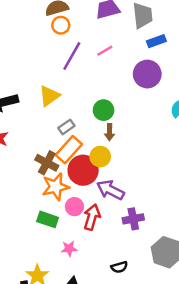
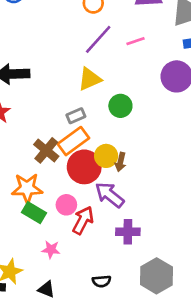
yellow triangle: (49, 96) -> (90, 79), moved
brown arrow: (110, 132) -> (120, 162), moved
orange star: (56, 187) -> (27, 188), moved

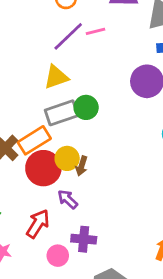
pink line: (136, 41) -> (96, 31), moved
gray rectangle: (76, 116) -> (62, 113), moved, size x1.6
purple arrow: (110, 195) -> (68, 199), size x0.7
pink circle: (66, 205) -> (58, 256), moved

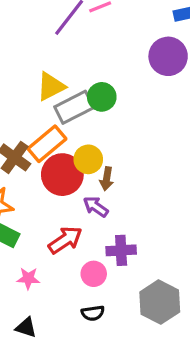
yellow triangle: (56, 77) -> (51, 86), moved
brown arrow: (82, 166) -> (107, 179), moved
red arrow: (38, 224) -> (65, 240), turned 32

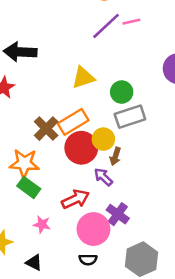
gray rectangle: (74, 107) -> (130, 117), moved
purple cross: (121, 250) -> (118, 214), turned 30
pink circle: (94, 274) -> (93, 229), size x1.6

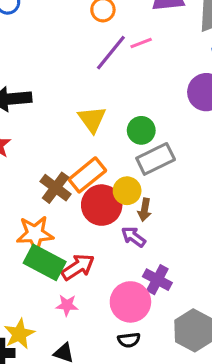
yellow triangle: (83, 78) -> (92, 119), turned -40
green rectangle: (29, 187) -> (45, 262), size x1.4
red arrow: (75, 199) -> (78, 267), moved

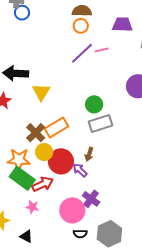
yellow triangle: (92, 119) -> (41, 92), moved
yellow circle: (127, 191) -> (44, 152), moved
red circle: (102, 205) -> (61, 161), moved
black semicircle: (129, 340) -> (80, 234), moved

